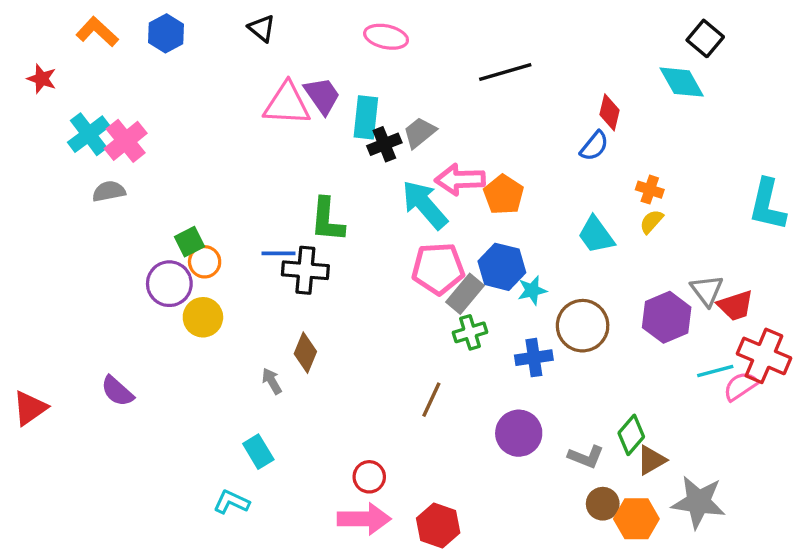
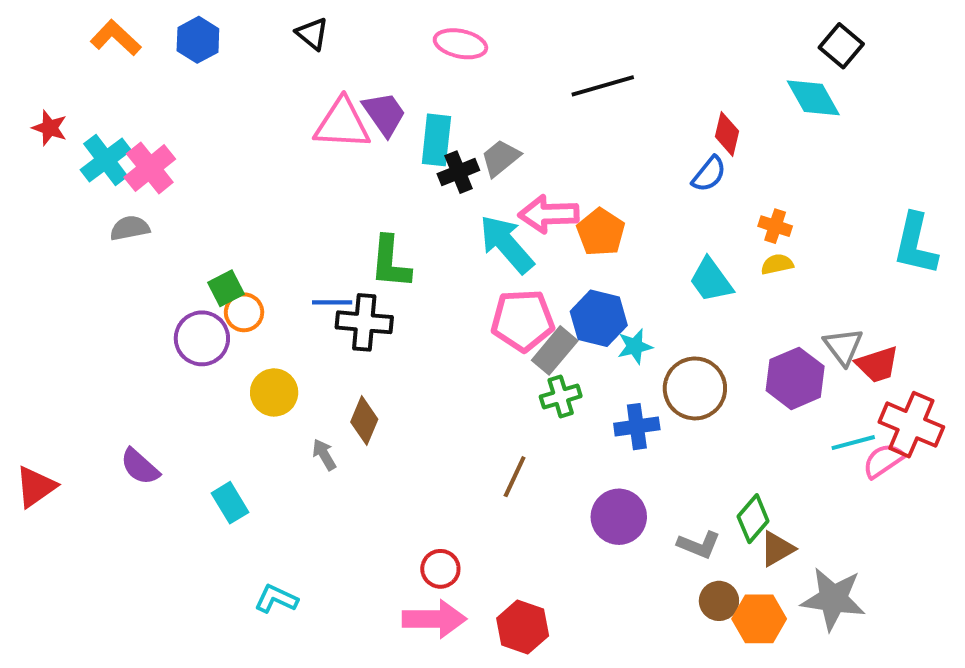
red star: (42, 79) -> (50, 128), moved
yellow semicircle: (651, 222) -> (777, 264), turned 36
yellow circle: (203, 317) -> (274, 392), moved
cyan rectangle: (258, 452) -> (230, 503), moved

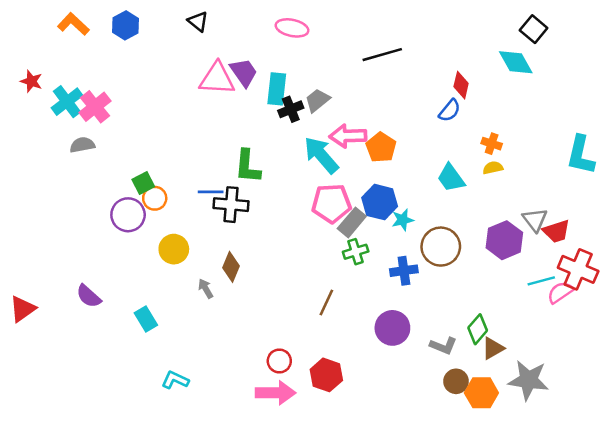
red hexagon: (523, 627) -> (326, 375), moved

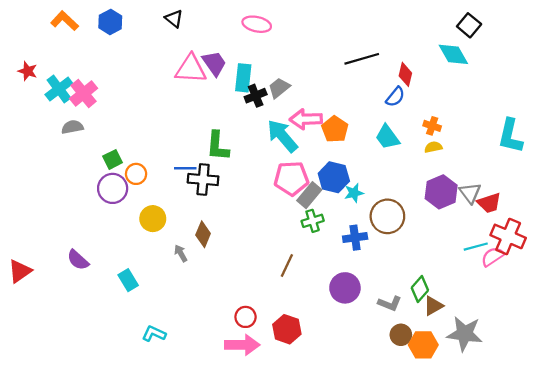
black line: (382, 55) -> (362, 59), moved
cyan trapezoid: (451, 178) -> (387, 137), moved
green square: (143, 183) -> (113, 159), moved
purple hexagon: (504, 240) -> (441, 192), moved

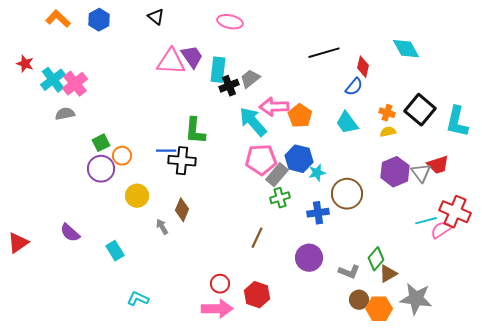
black square: (469, 25) -> (420, 110), moved, size x1.4
red trapezoid: (489, 203) -> (438, 165), moved

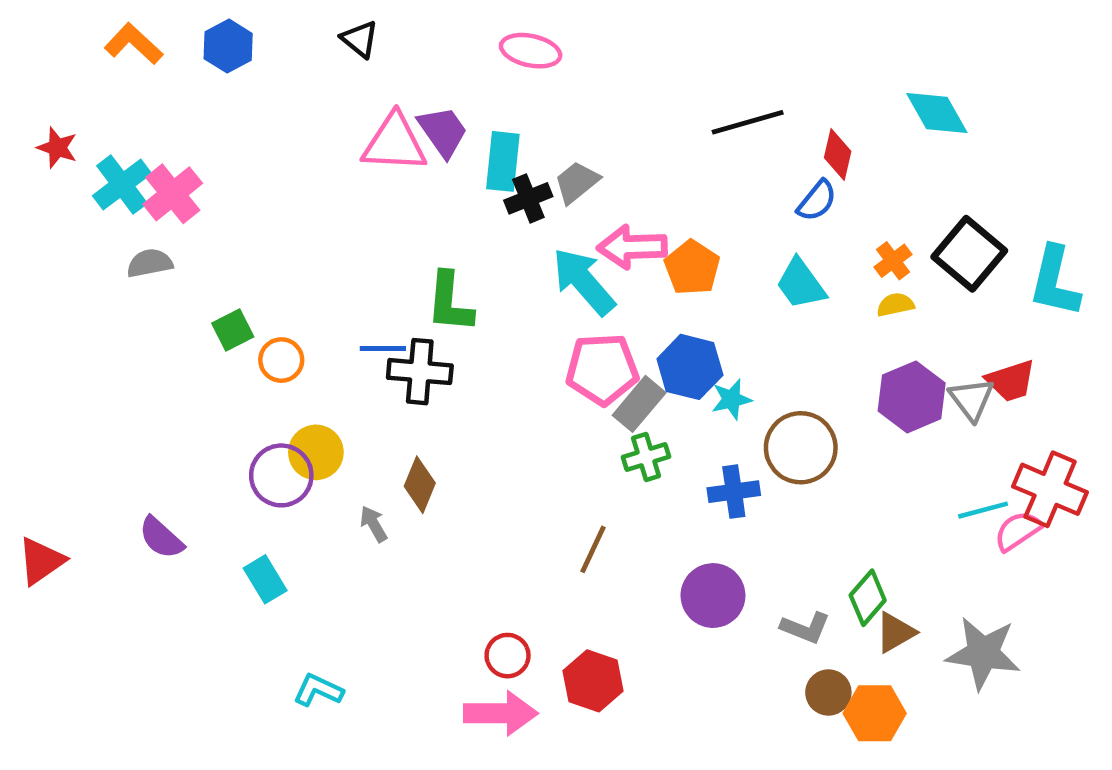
orange cross: (387, 113) -> (893, 261), turned 35
purple circle: (101, 169) -> (281, 475), moved
gray star: (416, 299) -> (983, 653), moved

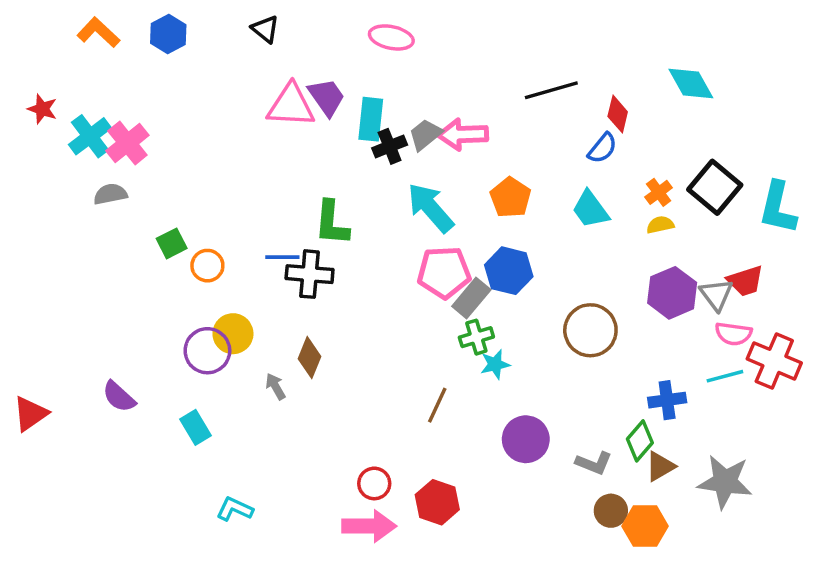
pink arrow: (632, 247) -> (463, 134), moved
cyan star: (731, 399) -> (495, 364), moved
blue cross: (734, 492) -> (667, 400), moved
pink semicircle: (1018, 531) -> (733, 334), moved, turned -138

